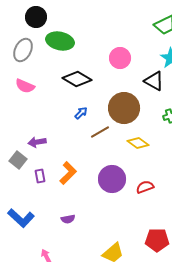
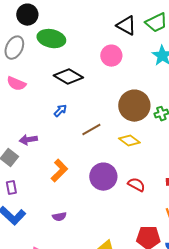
black triangle: (154, 81) -> (126, 26), moved
brown circle: (124, 108) -> (134, 106), moved
blue arrow: (81, 113) -> (60, 111), moved
purple rectangle: (40, 176) -> (11, 188), moved
red semicircle: (145, 187) -> (136, 185), turned 48

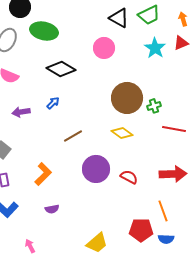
brown line: (91, 130) -> (73, 136), moved
purple arrow: (28, 140) -> (21, 112), moved
orange L-shape: (59, 171) -> (43, 174), moved

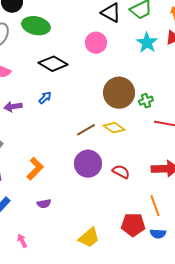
brown line: (73, 136) -> (86, 130), moved

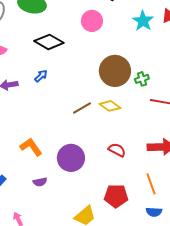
purple circle: (88, 164) -> (71, 158), moved
orange L-shape: (35, 169) -> (31, 147), turned -80
red pentagon: (133, 225) -> (116, 196), moved

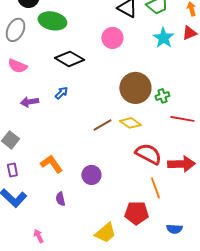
red semicircle: (117, 150) -> (148, 154), moved, size x1.5
purple circle: (71, 158) -> (91, 175), size x0.7
purple semicircle: (40, 182) -> (60, 199), turned 88
orange line: (151, 184) -> (155, 188), moved

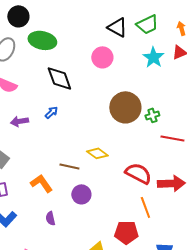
black diamond: (69, 59) -> (59, 78), turned 40
yellow diamond: (130, 123) -> (97, 153), moved
brown line: (102, 125) -> (69, 166), moved, turned 42

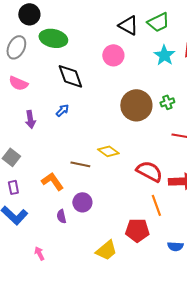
green cross: (152, 115) -> (167, 102), moved
purple arrow: (19, 121) -> (30, 119), turned -90
purple circle: (81, 194) -> (82, 202), moved

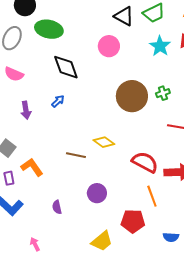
orange L-shape: (52, 181) -> (32, 167), moved
purple circle: (82, 202) -> (97, 193), moved

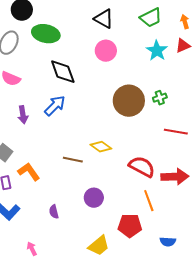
black triangle: (124, 16) -> (104, 19), moved
blue arrow: (58, 101) -> (55, 106), size x1.6

